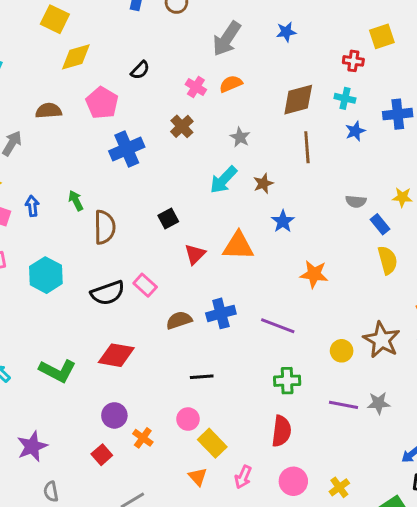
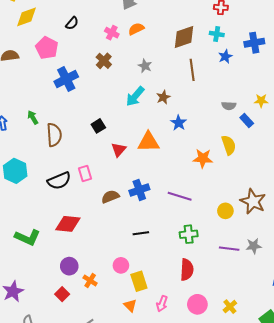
yellow semicircle: (388, 260) -> (229, 145), moved
pink rectangle: (145, 285) -> (85, 174), turned 35
black line: (202, 377) -> (141, 233), moved
yellow rectangle: (212, 443) -> (139, 281), turned 30

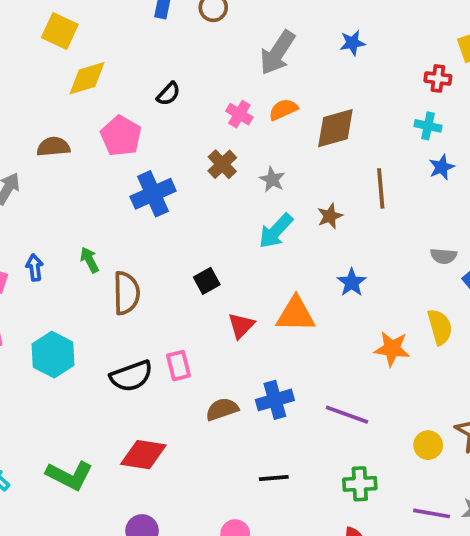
brown diamond: (184, 37) -> (335, 128), moved
gray star: (145, 66) -> (272, 179), moved
brown star: (163, 97) -> (330, 216), moved

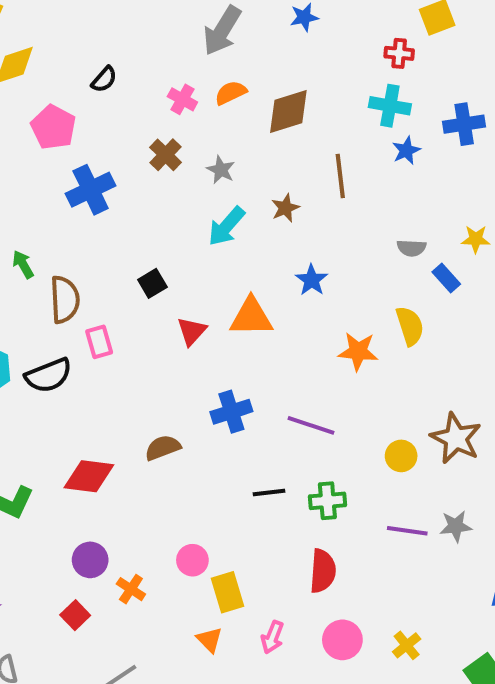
cyan cross: (428, 126) -> (390, 106), size x1.4
pink rectangle: (178, 366) -> (99, 342), moved
black semicircle: (131, 376) -> (48, 375), moved
brown semicircle: (222, 409) -> (163, 448), moved
black line: (274, 478) -> (269, 492), moved

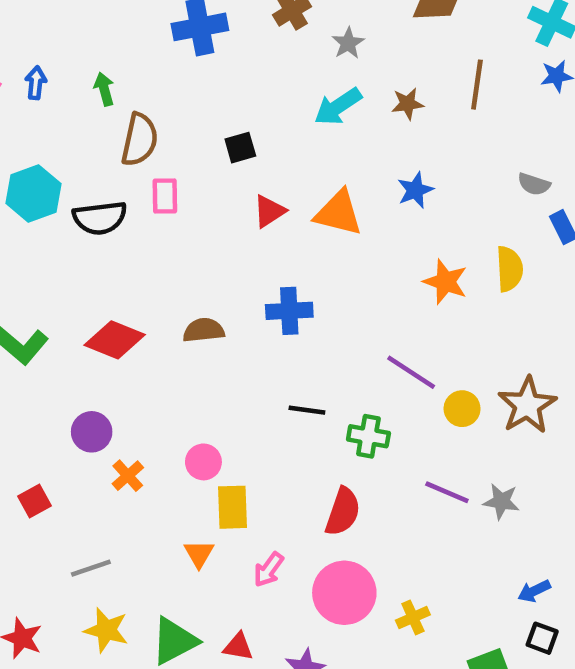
purple line: (311, 425) -> (411, 372), moved
red square: (75, 615) -> (34, 501), moved
pink circle: (342, 640) -> (344, 593), size x1.4

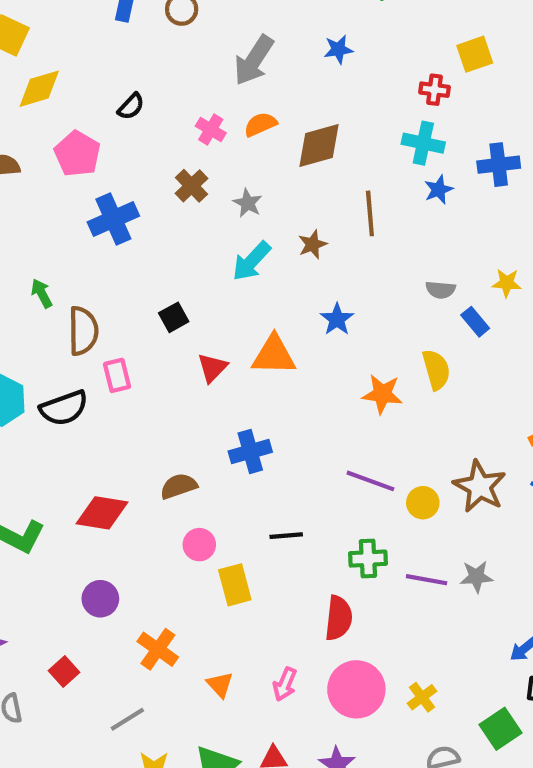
green cross: (368, 436) -> (368, 559), moved
pink circle: (203, 462) -> (199, 545), moved
orange cross: (128, 476) -> (158, 649), moved, size x1.4
yellow rectangle: (232, 507) -> (235, 585), moved

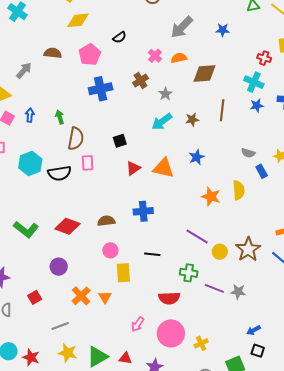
red semicircle: (339, 618) -> (169, 298), turned 70
orange triangle: (220, 685) -> (105, 297), moved

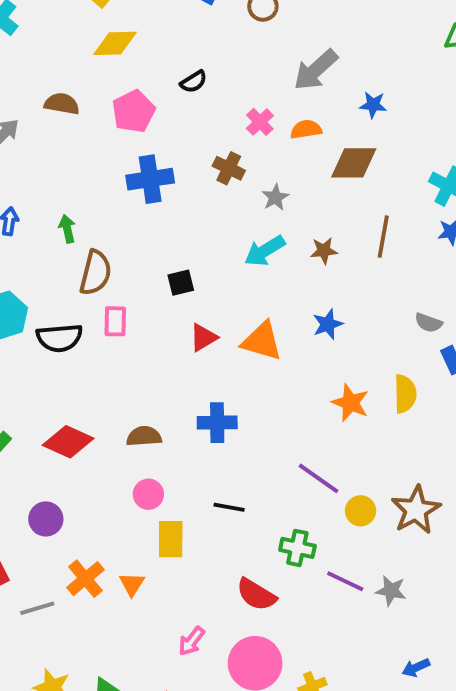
blue star: (223, 30) -> (373, 105), moved
brown cross: (141, 80) -> (229, 168), turned -35
red semicircle: (169, 298) -> (256, 594), turned 30
gray line: (60, 326) -> (37, 608), moved

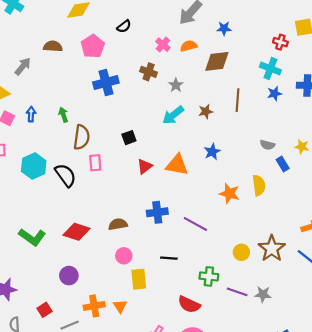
black semicircle: (59, 338) -> (66, 175), turned -115
purple line: (318, 478) -> (195, 224), moved
orange cross: (85, 579) -> (94, 306), turned 36

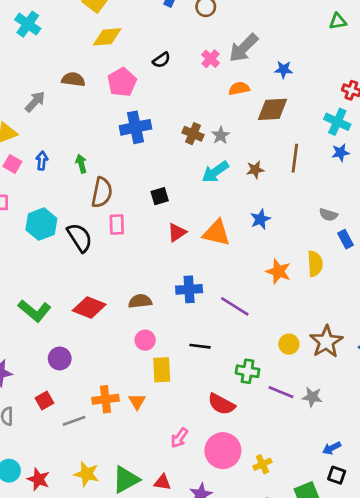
pink cross: (163, 45) -> (211, 59), moved
brown cross: (149, 72) -> (193, 134), moved
purple circle: (69, 276) -> (60, 358), moved

